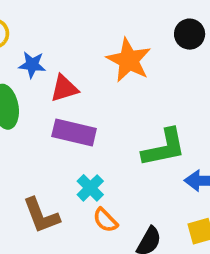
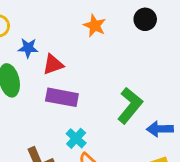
orange star: (129, 60) -> (95, 26), moved, size x0.7
green L-shape: (164, 148) -> (130, 105), turned -36

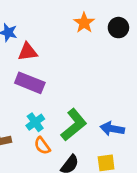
orange star: (95, 26) -> (84, 23), moved
green L-shape: (130, 105) -> (74, 125), moved

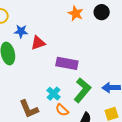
purple rectangle: (30, 83) -> (67, 63), moved

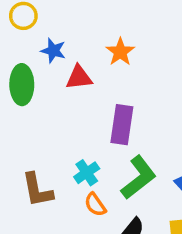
orange star: (76, 13) -> (120, 52), moved
purple rectangle: (67, 63) -> (122, 125), turned 75

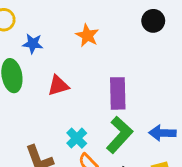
red triangle: (79, 77) -> (58, 86), moved
purple rectangle: (122, 125) -> (118, 93), moved

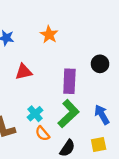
black circle: (153, 21) -> (100, 64), moved
blue arrow: (162, 133) -> (102, 115), turned 54

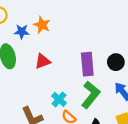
orange star: (49, 35) -> (42, 25), moved
black circle: (100, 64) -> (116, 62), moved

